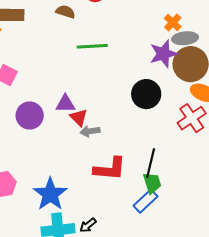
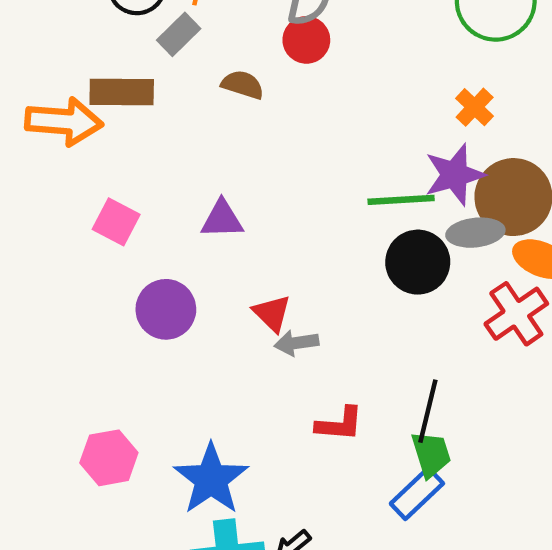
gray ellipse: (185, 38) -> (475, 233), moved
green line: (92, 46) -> (401, 200), moved
purple triangle: (65, 104) -> (222, 219), moved
red L-shape: (110, 169) -> (340, 424), size x0.7

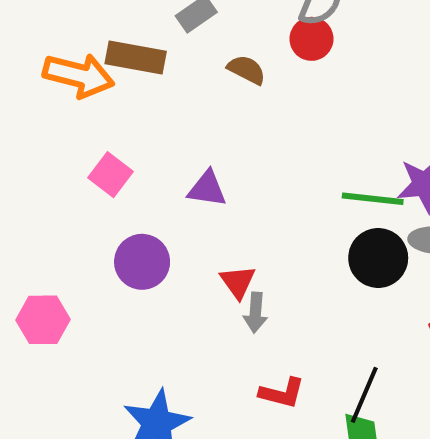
gray arrow: (296, 343) -> (255, 313), turned -87
pink hexagon: (109, 458) -> (43, 320), moved

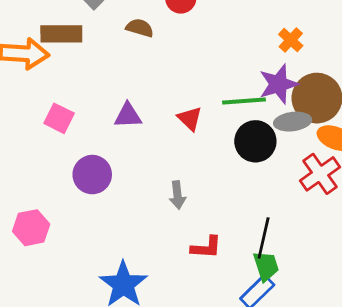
red triangle: (238, 282) -> (190, 119), moved

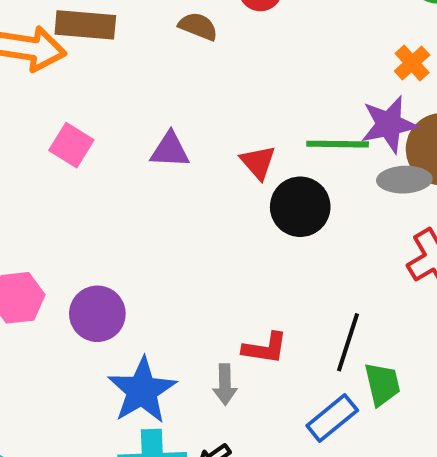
black circle: (255, 141) -> (300, 207), moved
purple circle: (92, 175) -> (97, 314), moved
gray arrow: (177, 195) -> (225, 385), moved
green trapezoid: (266, 266) -> (382, 384), moved

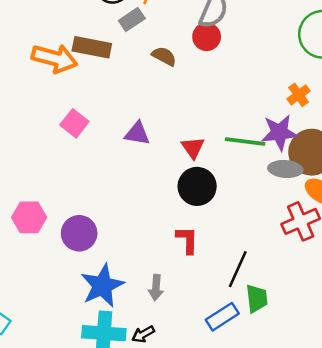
black circle: (300, 207) -> (197, 186), moved
red L-shape: (265, 348) -> (187, 240), moved, turned -104

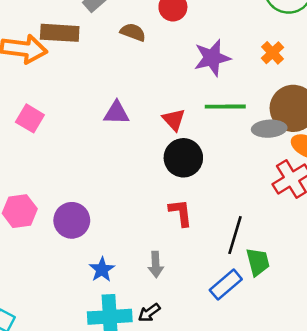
pink square: (74, 123) -> (30, 118), moved
purple star: (279, 133) -> (212, 58), moved
blue star: (102, 286) -> (102, 270), size x0.6

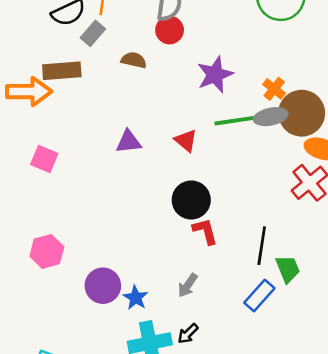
orange cross: (272, 53) -> (274, 89), moved
gray ellipse: (269, 129) -> (271, 117), moved
black circle: (183, 158) -> (191, 200), moved
purple circle: (72, 220) -> (103, 286), moved
gray arrow: (156, 264) -> (188, 285), turned 45

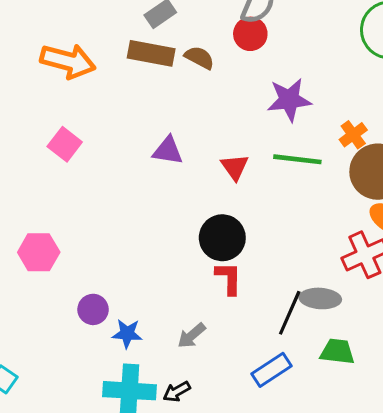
brown rectangle: (62, 71) -> (151, 53), moved
gray ellipse: (271, 117) -> (320, 298), moved
green trapezoid: (288, 269) -> (337, 352), moved, turned -76
purple circle: (103, 286) -> (93, 309), size x0.7
blue star: (136, 298) -> (127, 334), turned 30

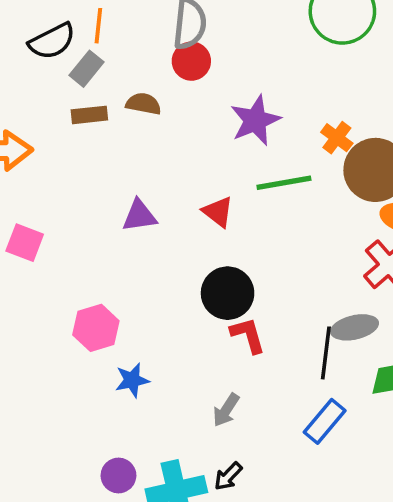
brown rectangle: (151, 53) -> (89, 115), size x0.7
pink hexagon: (39, 252) -> (96, 328), moved
purple circle: (93, 309) -> (118, 475), moved
blue star: (127, 334) -> (132, 380), moved

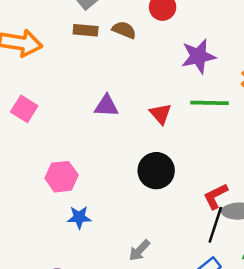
red L-shape: (248, 335) -> (216, 196), moved, turned -112

